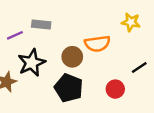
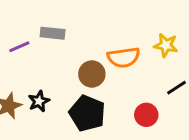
yellow star: (131, 22) -> (166, 45), moved
black star: (32, 63) -> (39, 101), moved, size x0.6

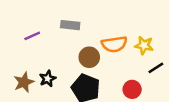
gray rectangle: (53, 33) -> (70, 25), moved
yellow star: (166, 45) -> (144, 45), moved

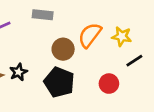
orange semicircle: (114, 44) -> (90, 35), turned 135

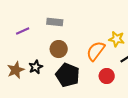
orange semicircle: (90, 35) -> (96, 51), moved
brown circle: (63, 49) -> (59, 49), moved

